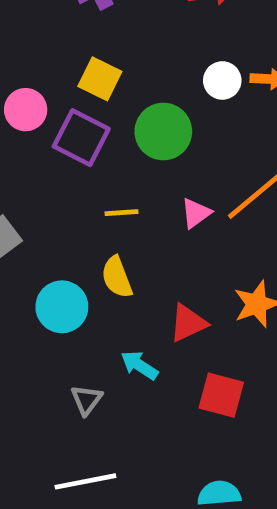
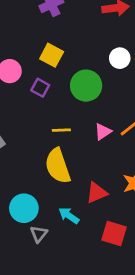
purple square: (81, 138) -> (40, 88), size x0.6
yellow semicircle: (117, 277) -> (58, 166), size x1.5
cyan circle: (62, 307) -> (24, 208), moved

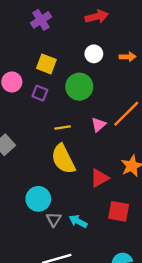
white circle: (120, 58) -> (94, 54), moved
cyan arrow: (69, 215) -> (78, 221), moved

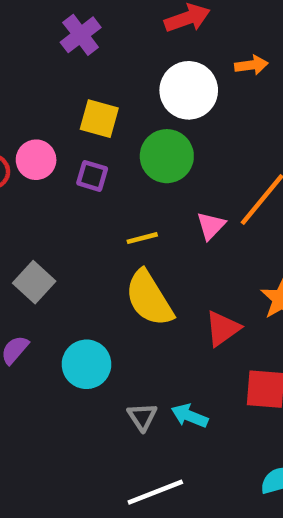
white circle: (94, 54) -> (189, 90), size x1.6
orange arrow: (128, 57) -> (251, 65), moved
cyan circle: (38, 199) -> (86, 364), moved

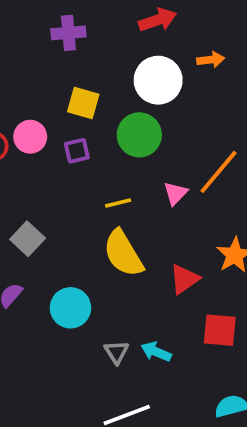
purple cross: (81, 35) -> (68, 33), turned 32
purple square: (92, 176) -> (77, 151), turned -30

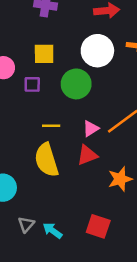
yellow square: (83, 103) -> (44, 54), turned -30
red triangle: (184, 279) -> (87, 155), moved

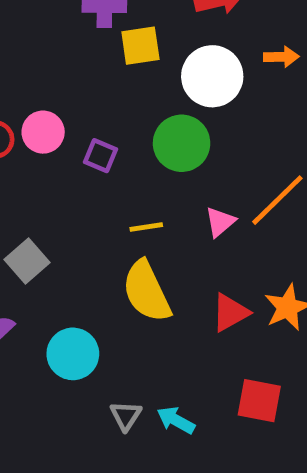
yellow square: (44, 54) -> (140, 46), moved
purple square: (32, 84) -> (100, 156), turned 30
red triangle: (87, 155) -> (230, 312), moved

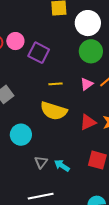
green circle: (182, 143) -> (91, 51), moved
purple square: (100, 156) -> (39, 53), size x1.5
yellow semicircle: (147, 291) -> (54, 111), turned -52

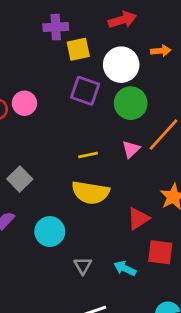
purple square: (39, 53) -> (85, 91), moved
red triangle: (88, 122) -> (138, 219), moved
cyan arrow: (62, 166) -> (125, 268), moved

